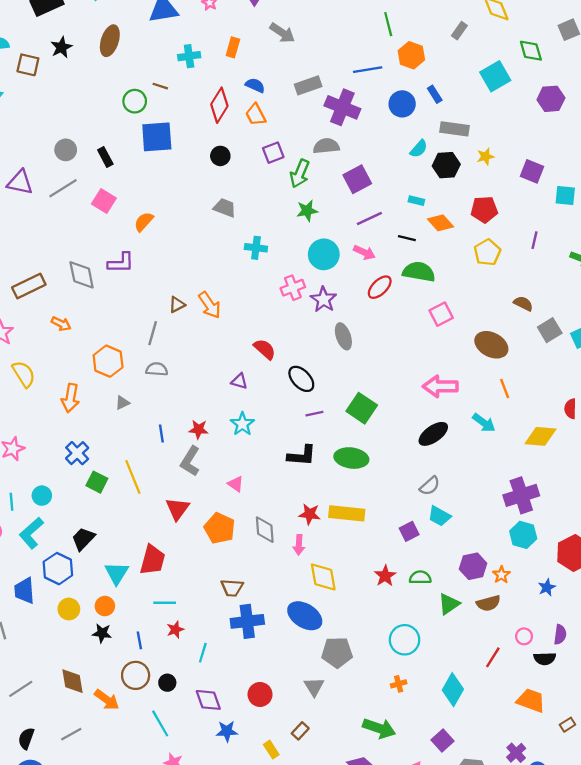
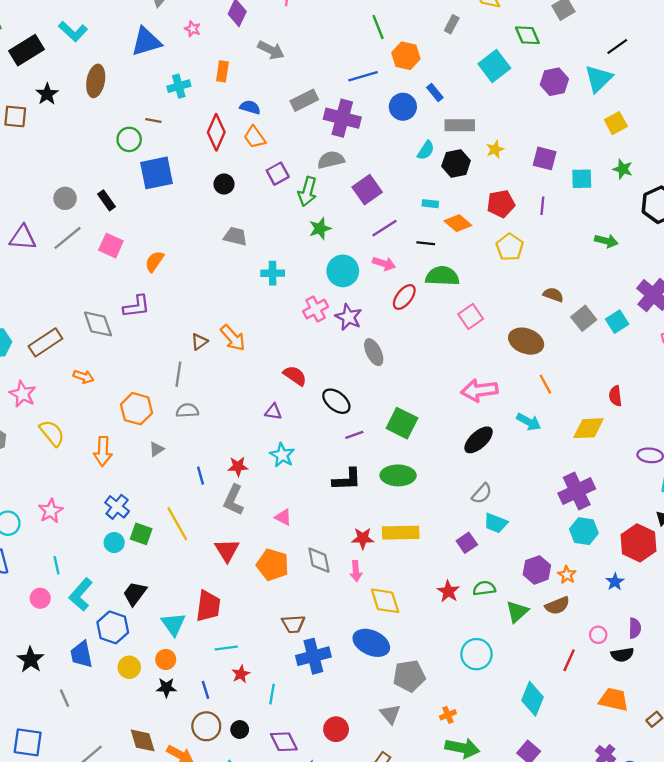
purple line: (534, 240) -> (542, 206), moved
cyan circle: (42, 496) -> (114, 543), moved
orange cross: (399, 684) -> (448, 715), moved

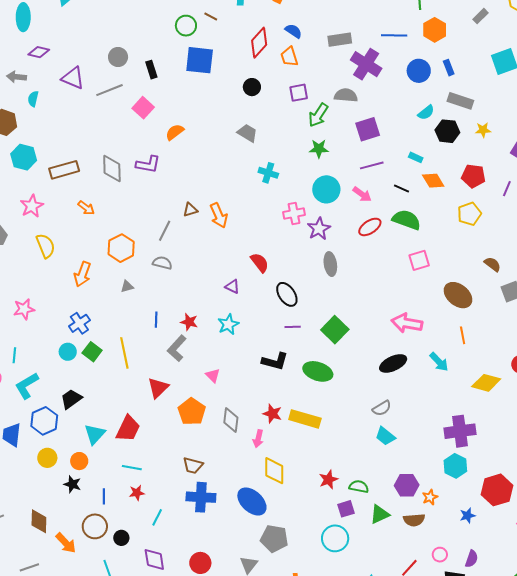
purple square: (467, 543) -> (346, 509), moved

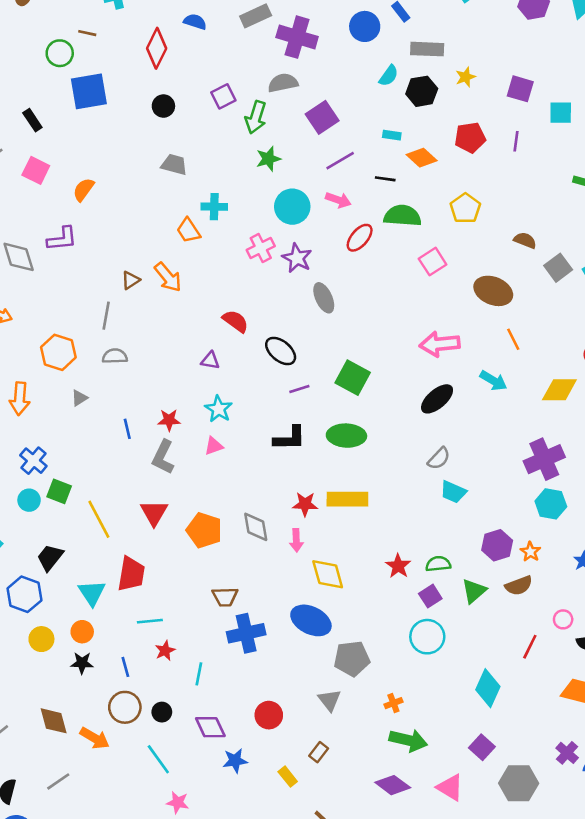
orange trapezoid: (289, 57) -> (188, 230), moved
yellow pentagon: (469, 214) -> (465, 208), moved
yellow line: (124, 353) -> (99, 519), moved
pink triangle: (213, 376) -> (214, 446), moved, turned -49

